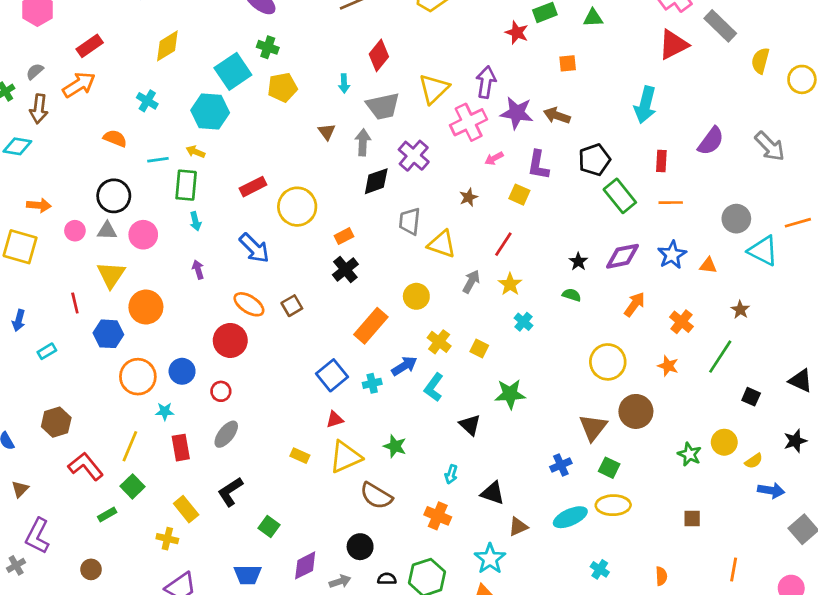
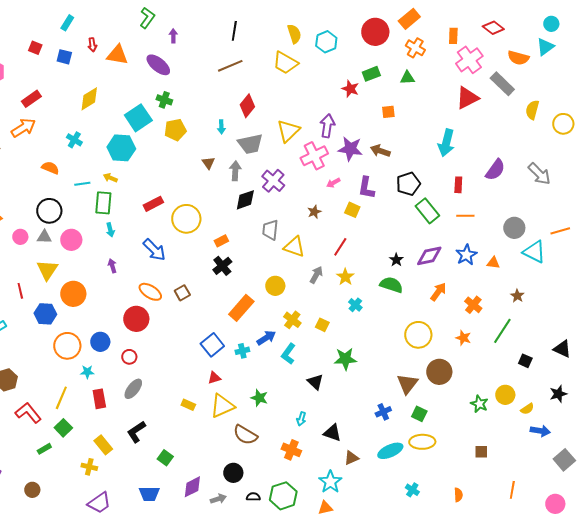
green semicircle: (572, 295) -> (391, 285), size x1.6

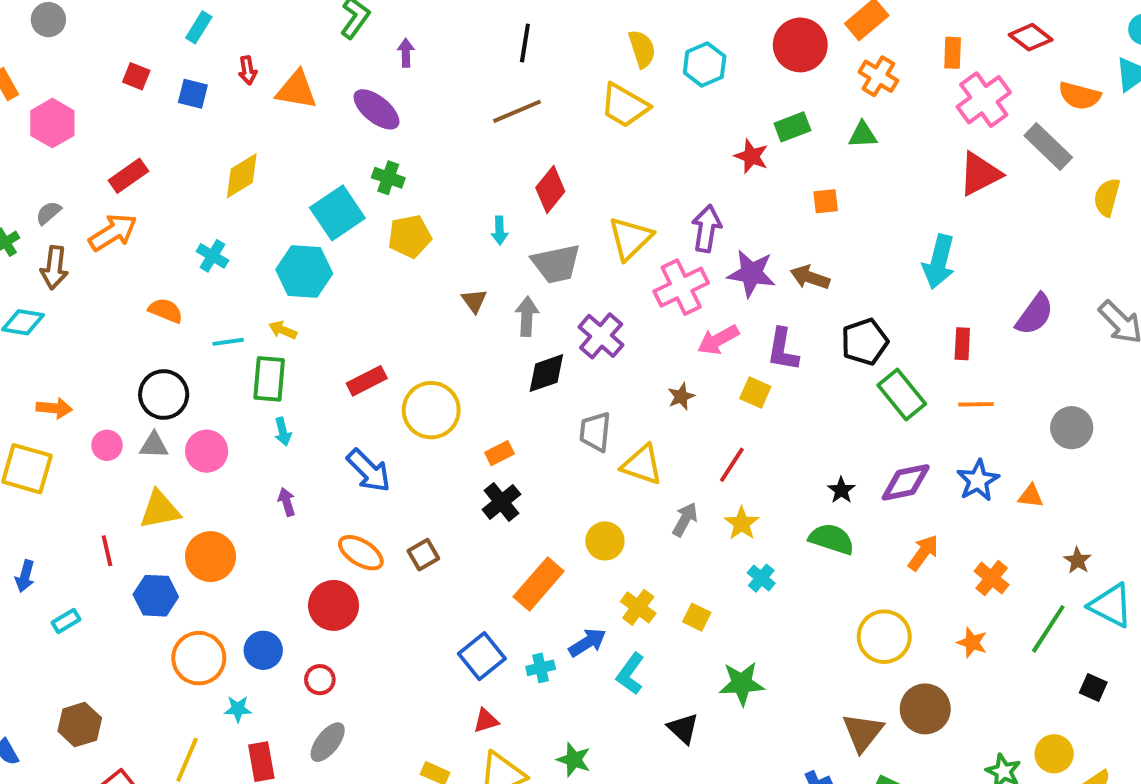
pink arrow: (333, 183) -> (718, 340), size x1.5
cyan triangle: (534, 252) -> (1111, 605), moved
yellow triangle: (47, 270) -> (160, 510), turned 45

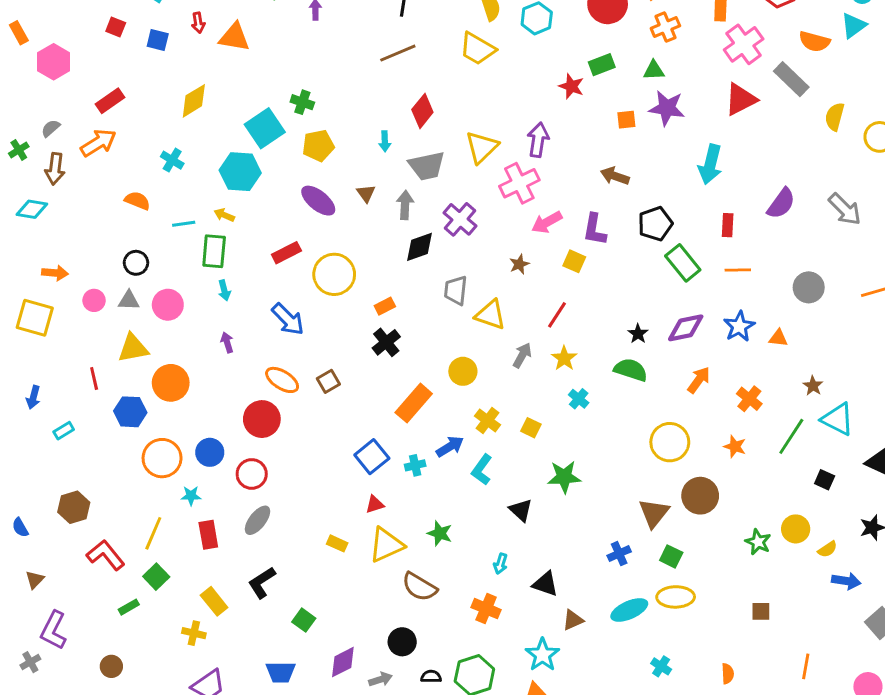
orange cross: (878, 76) -> (665, 27), turned 36
purple ellipse: (376, 109) -> (318, 201), moved
purple star: (751, 273) -> (667, 108), moved
black circle: (164, 394) -> (136, 263), size x0.7
red circle: (320, 680) -> (252, 474), size x1.4

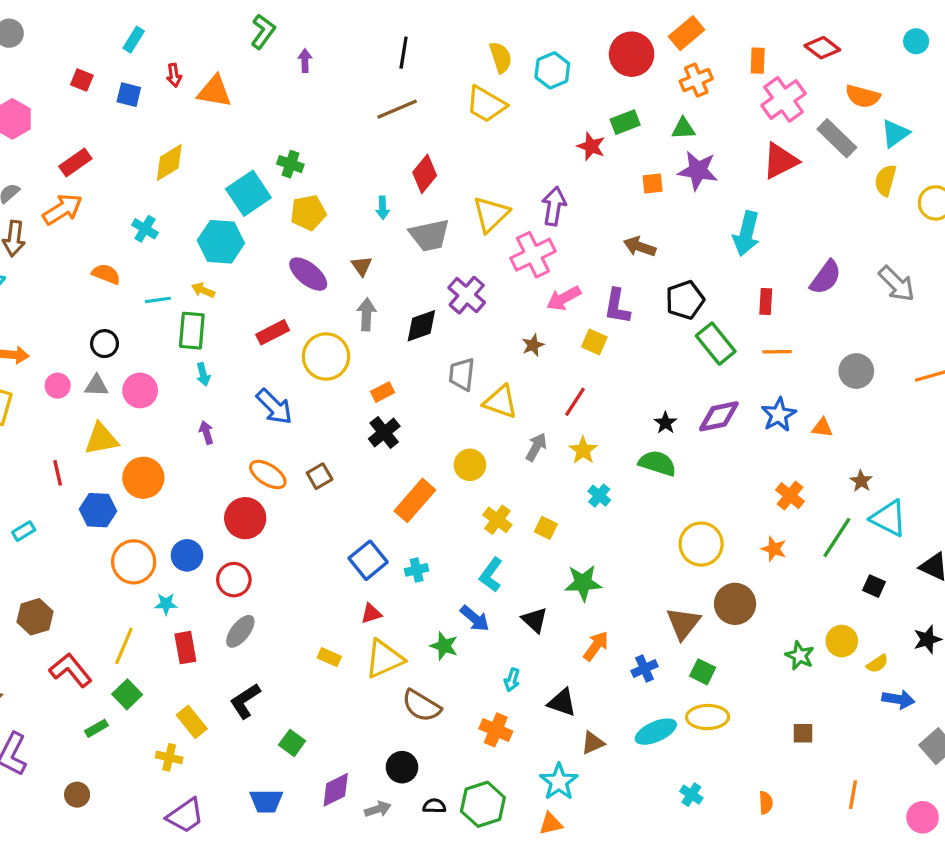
cyan triangle: (853, 26) -> (895, 133), moved
gray arrow: (405, 205) -> (366, 314), moved
orange arrow: (699, 380) -> (596, 646), moved
blue arrow: (450, 447) -> (475, 618), moved, turned 72

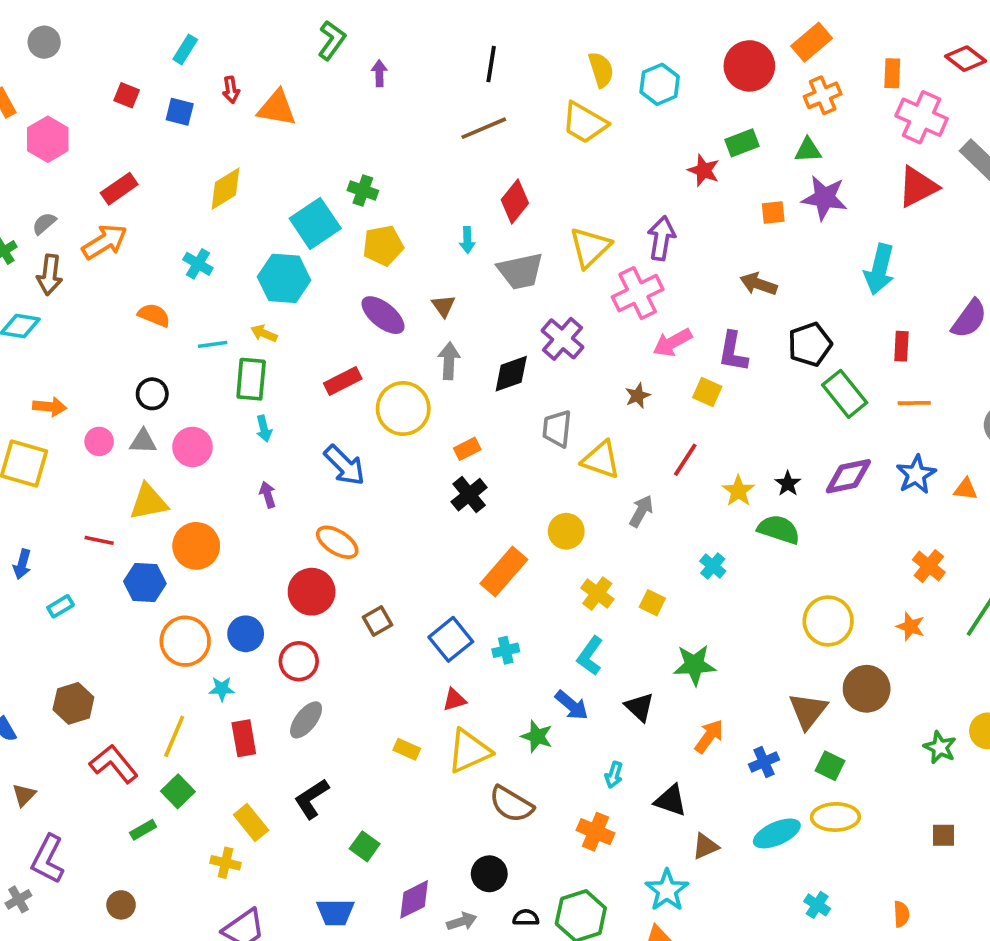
pink cross: (784, 99) -> (922, 117), turned -30
yellow star: (583, 450) -> (738, 491), moved
red line: (58, 473) -> (99, 540), turned -65
brown square: (320, 476) -> (378, 621), moved

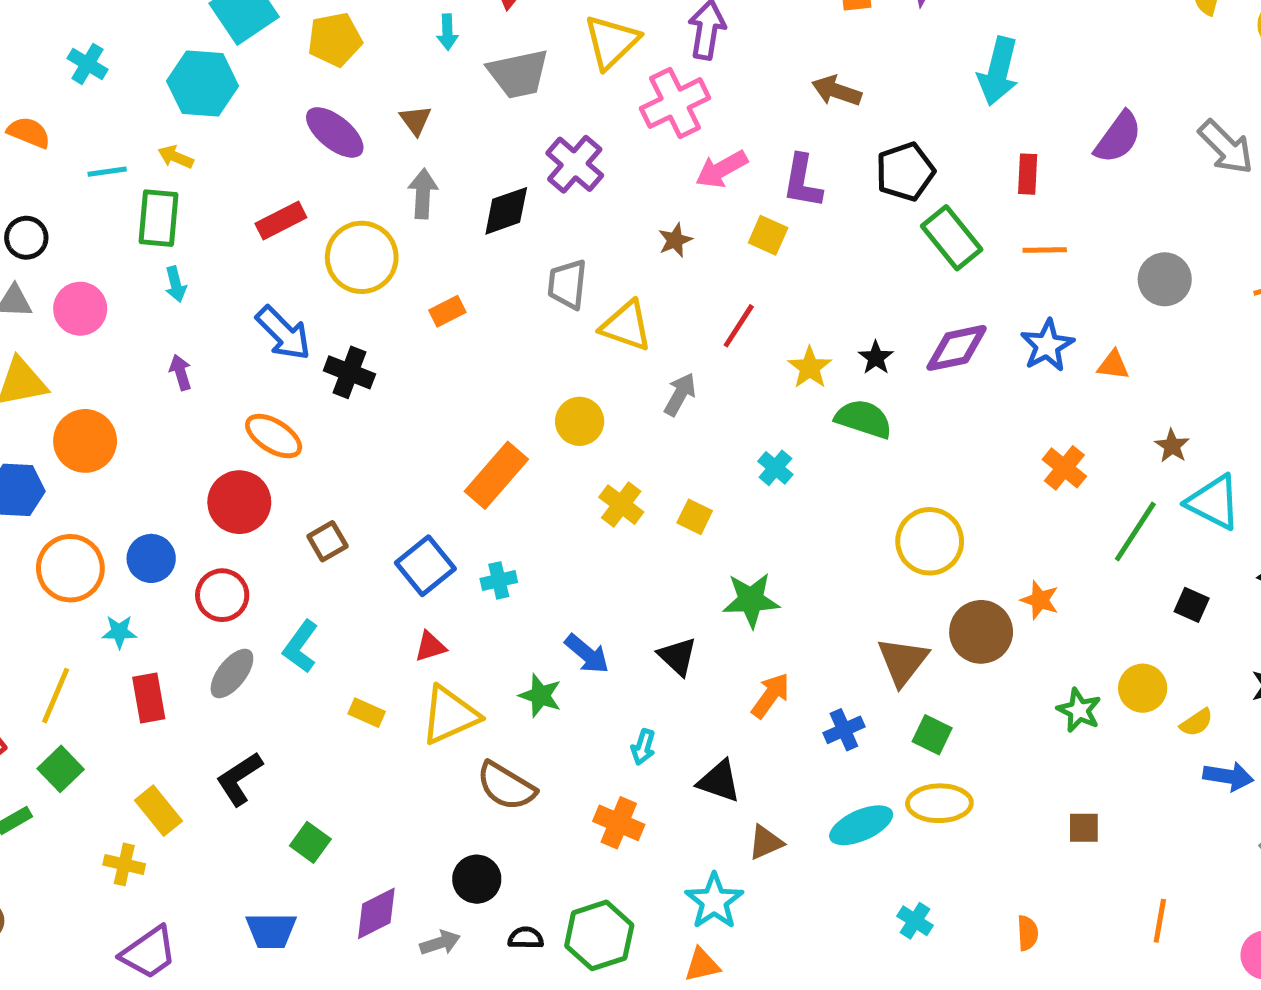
black cross: (469, 495) -> (349, 372), moved, turned -30
orange star: (911, 626) -> (1040, 600), moved
cyan L-shape: (590, 656) -> (300, 647), moved

